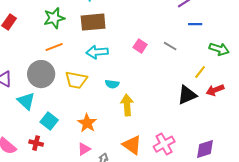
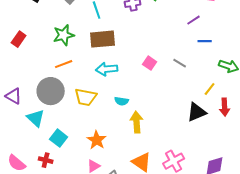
red arrow: (215, 90) -> (225, 107), turned -72

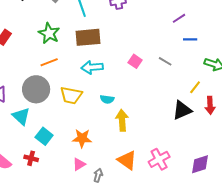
green star: (64, 35) -> (49, 33), turned -30
orange star: (97, 140) -> (82, 138), turned -30

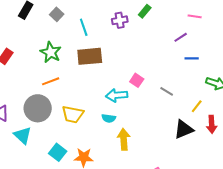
gray line: (165, 61) -> (167, 91), moved
cyan arrow: (92, 67) -> (117, 95), moved
cyan square: (44, 136) -> (58, 152), moved

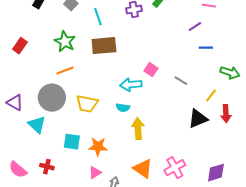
cyan square: (58, 152) -> (72, 142), turned -30

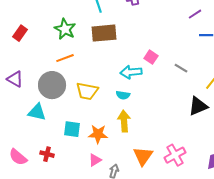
purple triangle: (15, 103) -> (15, 79), moved
cyan triangle: (37, 125) -> (37, 112), turned -30
yellow arrow: (138, 129) -> (124, 121), moved
orange triangle: (143, 169) -> (143, 156), turned 30

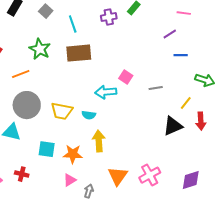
orange line: (65, 58) -> (21, 74), moved
gray line: (181, 68) -> (156, 88), turned -40
cyan semicircle: (123, 95) -> (89, 115), moved

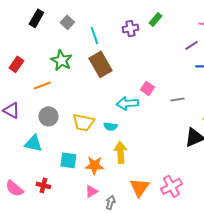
brown rectangle: (79, 53) -> (100, 64), turned 65
gray circle: (27, 105) -> (48, 116), size x0.7

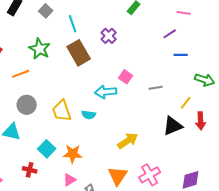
purple cross: (130, 28) -> (109, 36), moved, turned -35
yellow trapezoid: (83, 122) -> (62, 111), turned 60
yellow arrow: (120, 152) -> (128, 141), moved, turned 60
cyan square: (68, 160) -> (47, 149), turned 36
red cross: (43, 185) -> (30, 170), moved

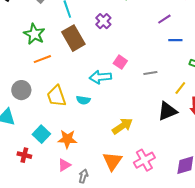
orange line: (21, 74) -> (42, 59), moved

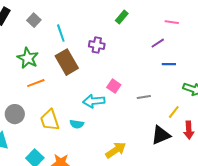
purple cross: (103, 21) -> (97, 45), turned -35

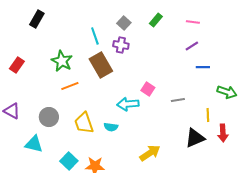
gray square: (34, 20) -> (124, 23), moved
pink line: (172, 22) -> (193, 22), moved
purple cross: (97, 45) -> (121, 45), moved
yellow line: (174, 112) -> (208, 115), turned -40

